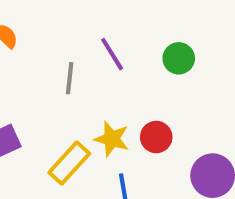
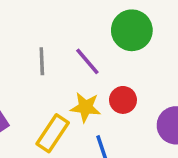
purple line: (112, 54) -> (87, 61), moved
green circle: (179, 58) -> (132, 30), size x1.5

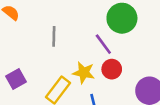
purple line: (87, 61) -> (103, 44), moved

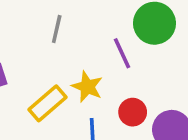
red circle: (112, 69) -> (133, 112), moved

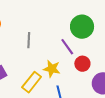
red circle: (133, 112) -> (82, 64), moved

